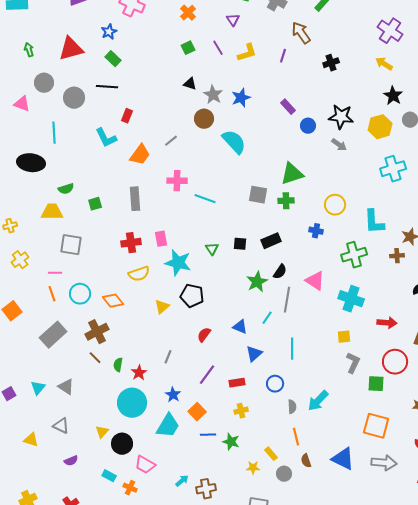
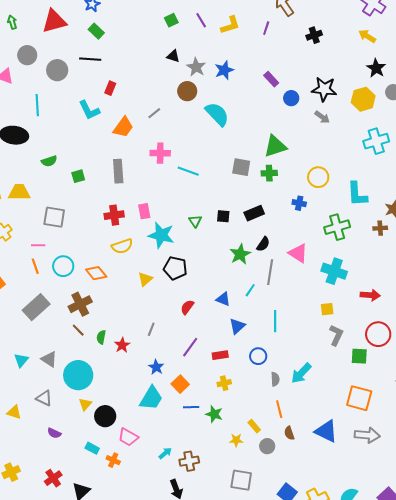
yellow trapezoid: (52, 212) -> (19, 192), moved
cyan circle: (132, 403) -> (78, 375), moved
purple semicircle: (71, 461) -> (54, 433), turned 48

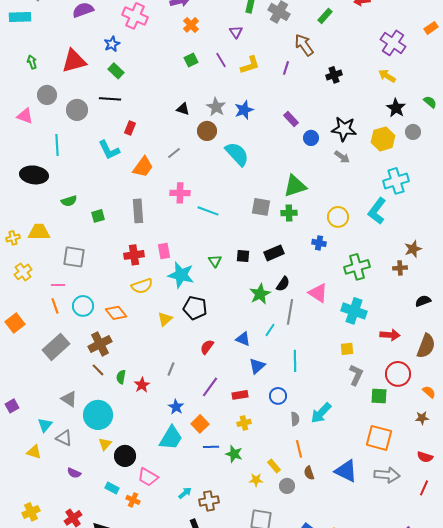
black triangle: (173, 56) -> (183, 109), moved
cyan L-shape: (357, 194) -> (377, 211), moved, turned 40
cyan triangle: (21, 360) -> (45, 425), moved

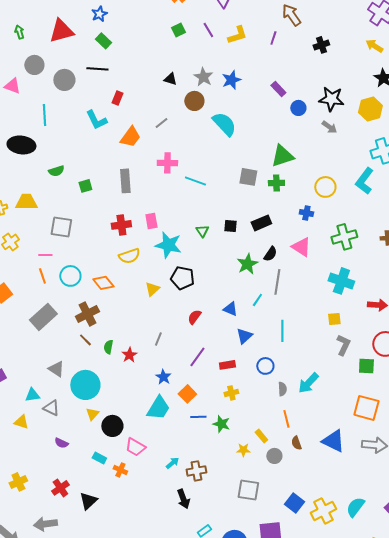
pink triangle: (318, 293) -> (301, 247), moved
cyan triangle: (45, 425) -> (32, 395), turned 42

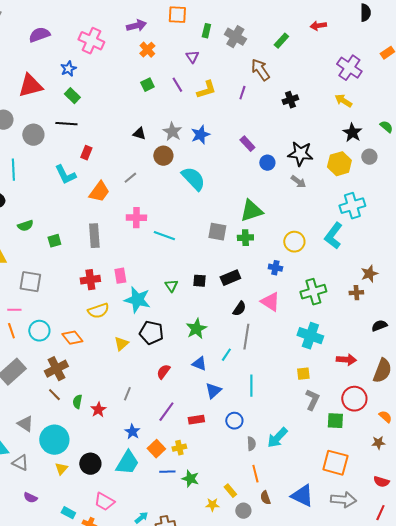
green star: (247, 264) -> (196, 329), moved
yellow cross: (231, 393) -> (179, 448), moved
black circle: (112, 426) -> (90, 464), moved

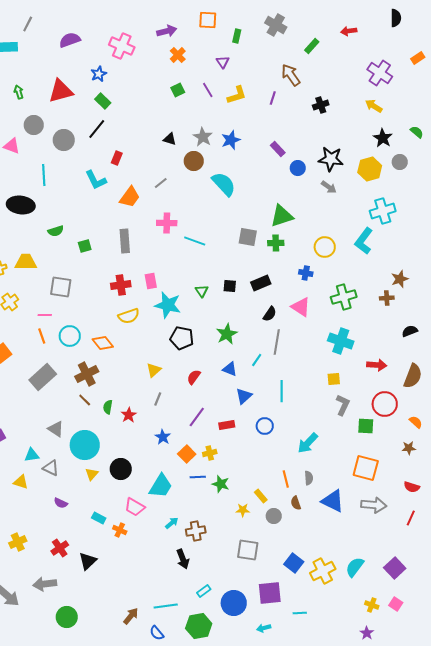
gray cross: (235, 37) -> (276, 25), moved
black line: (66, 124) -> (97, 129), turned -55
yellow triangle: (121, 344) -> (154, 370), moved
gray semicircle: (251, 444) -> (309, 478), moved
cyan trapezoid: (127, 463) -> (161, 486), moved

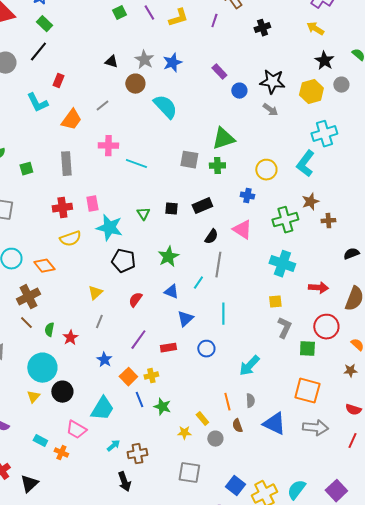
brown star: (400, 279) -> (310, 202), moved
cyan circle: (85, 445) -> (42, 368), moved
blue line: (198, 477) -> (139, 400), turned 70

